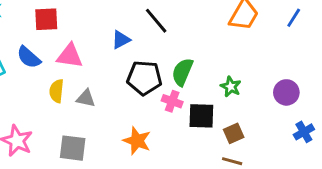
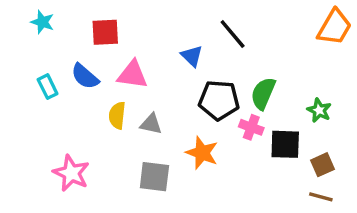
blue triangle: (121, 40) -> (192, 56), turned -48
orange star: (137, 141) -> (202, 153), moved
gray square: (73, 148) -> (154, 177), moved

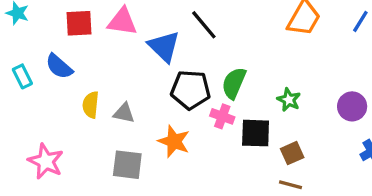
blue triangle: (192, 56) -> (164, 46), size x1.5
pink triangle: (132, 75) -> (122, 21), moved

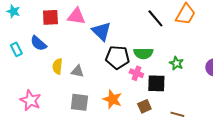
black line: (204, 25) -> (155, 18), moved
green semicircle: (234, 83) -> (143, 53), turned -114
orange star: (174, 141) -> (112, 99), moved
brown square: (292, 153) -> (144, 106), moved

